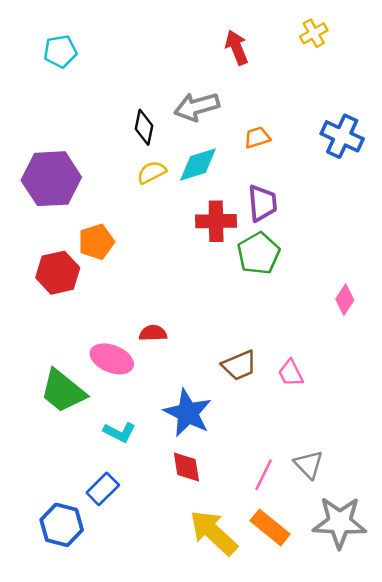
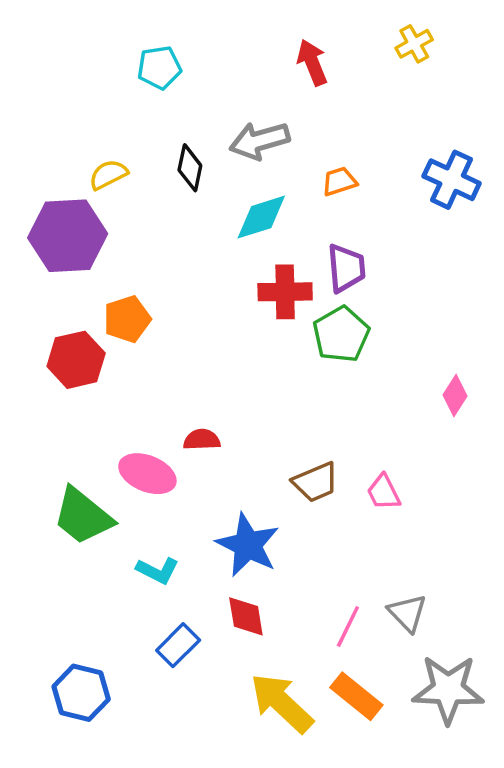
cyan pentagon: (60, 51) -> (159, 68), moved
yellow semicircle: (152, 172) -> (108, 175), moved
blue rectangle: (103, 489) -> (178, 645), moved

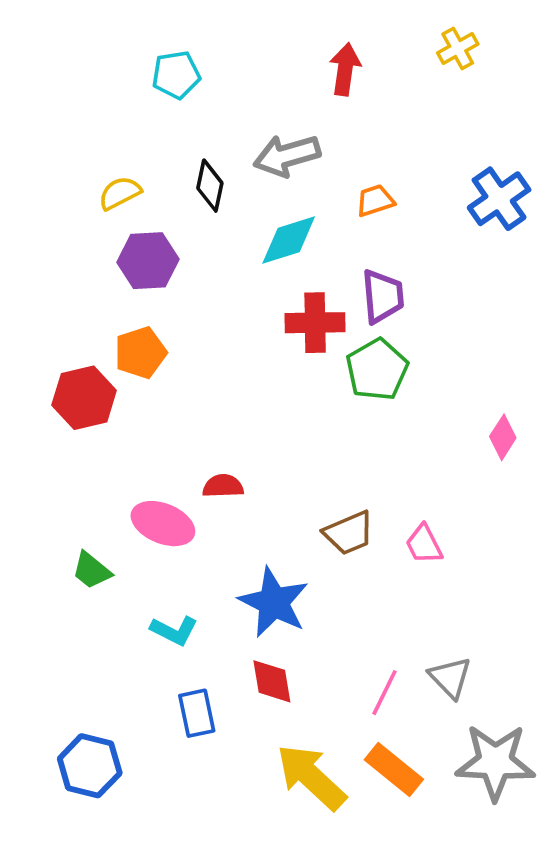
red arrow: (312, 62) -> (345, 69), turned 30
blue cross: (452, 180) -> (499, 199), turned 30
purple hexagon: (68, 236) -> (148, 261), moved, size x0.7
green trapezoid: (83, 516) -> (92, 570), size x0.6
blue rectangle: (178, 645) -> (197, 713), turned -57

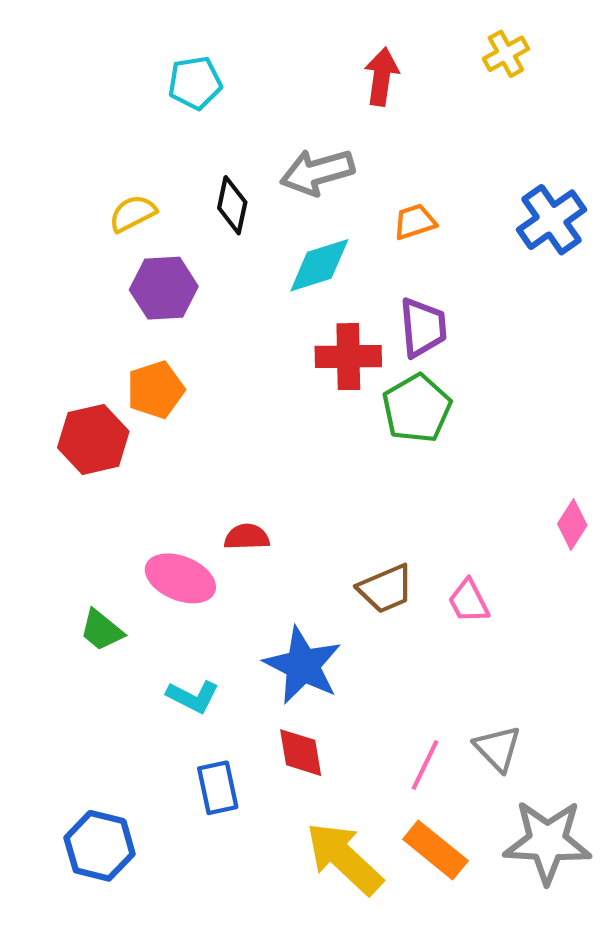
pink diamond: (503, 437) -> (572, 524), moved

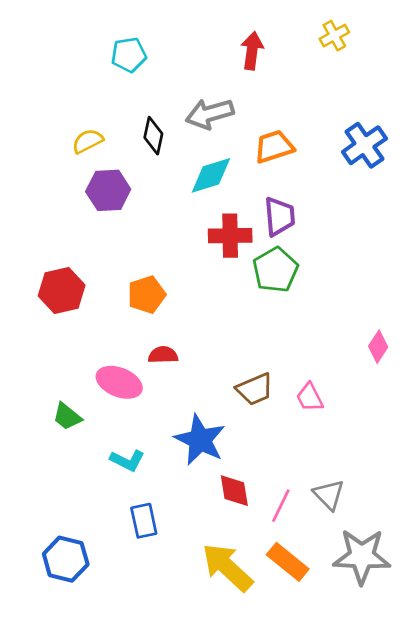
orange trapezoid: (415, 222) -> (274, 147), size x1.4
orange pentagon: (156, 390) -> (147, 295), moved
red diamond: (301, 753) -> (234, 491), moved

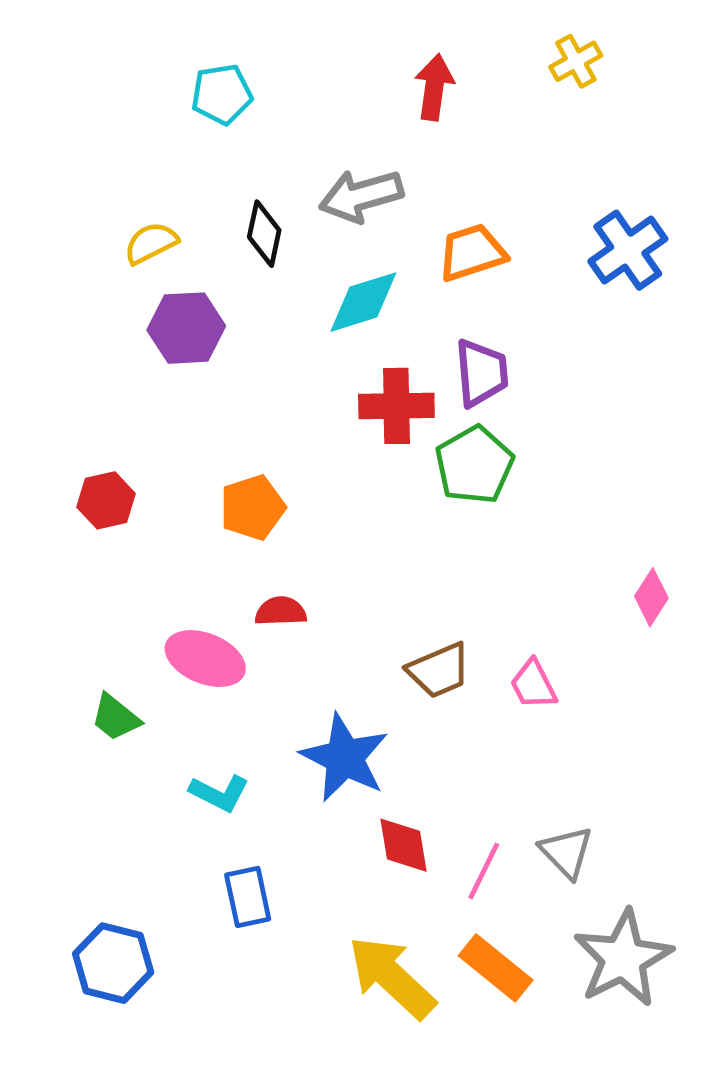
red hexagon: (62, 290) -> (106, 500), size x0.7
gray star: (362, 556) -> (623, 958), turned -30

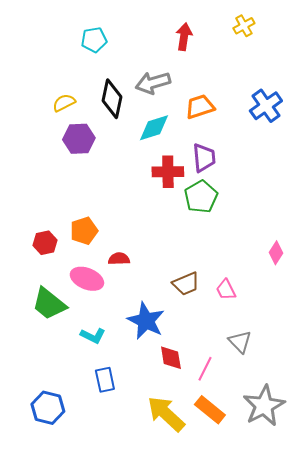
black diamond: (264, 234) -> (112, 99), size x1.4
red hexagon: (106, 500) -> (45, 243), moved
orange pentagon: (252, 507) -> (84, 231), moved
green trapezoid: (115, 718) -> (49, 304), size x1.6
gray triangle: (566, 852) -> (240, 342), moved

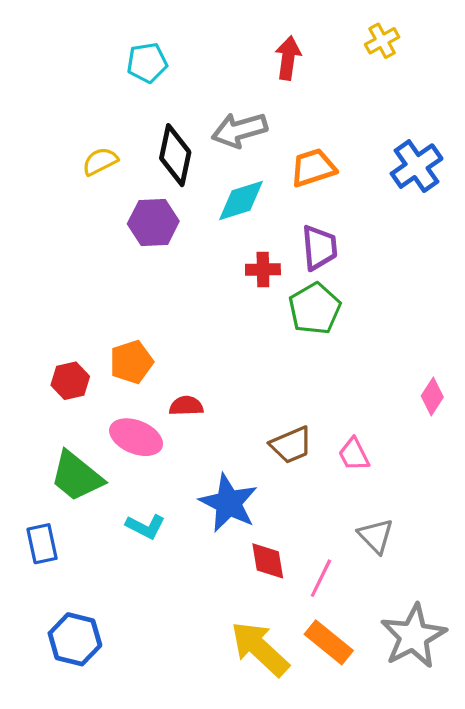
purple hexagon: (79, 139) -> (153, 222), moved
red cross: (168, 172) -> (263, 269), size x0.7
blue rectangle: (105, 380) -> (42, 544), moved

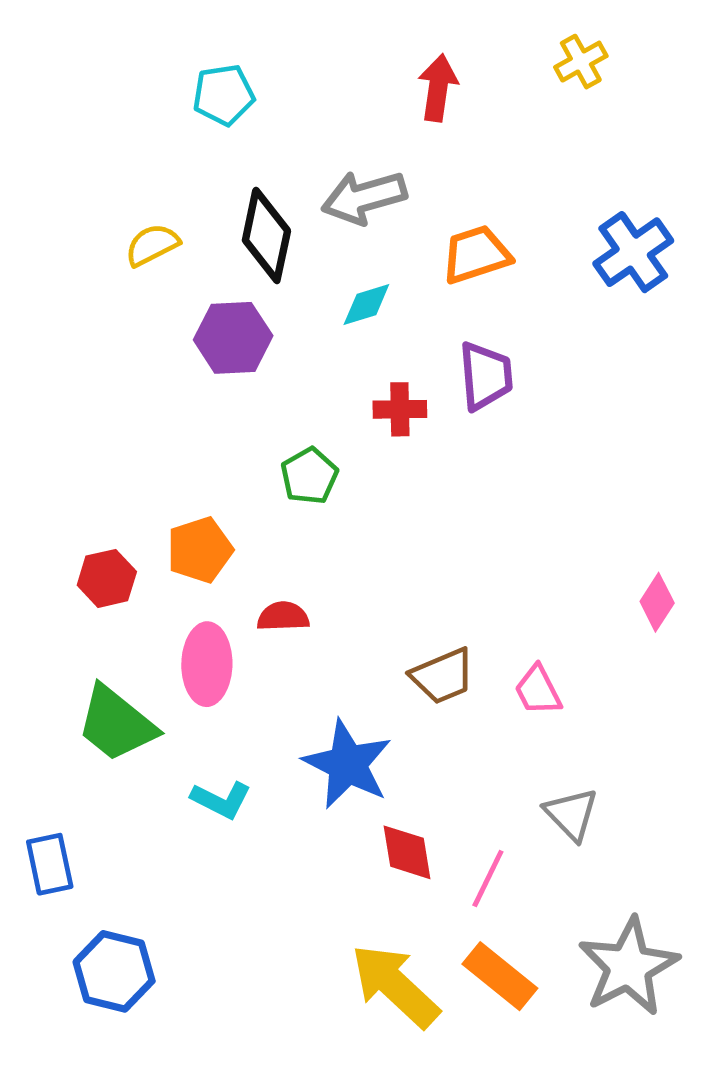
cyan diamond: (241, 201) -> (366, 304), size x0.7
green pentagon: (315, 309) -> (309, 476), moved, size x0.7
pink ellipse: (136, 437) -> (207, 664), turned 69
blue rectangle: (42, 544) -> (50, 864), moved

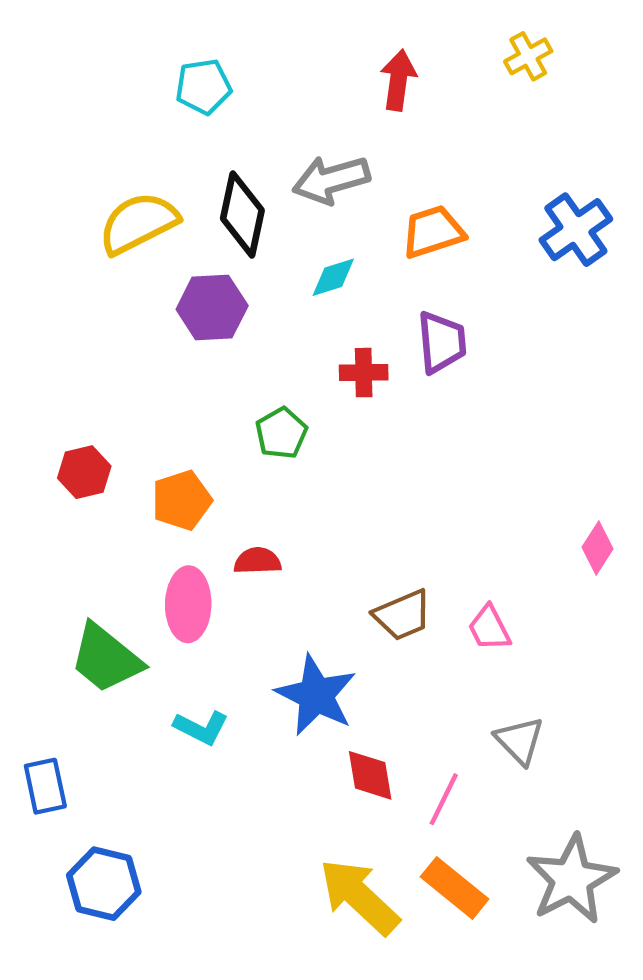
yellow semicircle: (152, 245) -> (138, 223), size x1.6
red hexagon: (107, 578) -> (84, 472), moved

